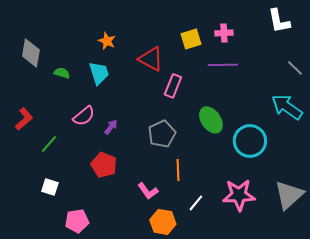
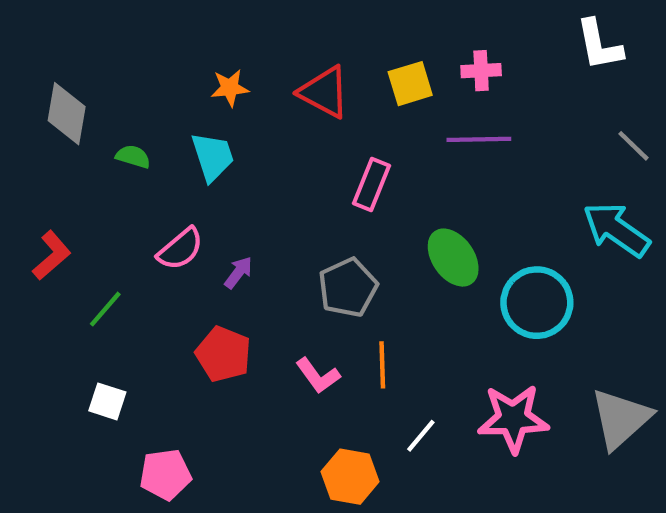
orange star: (107, 41) -> (230, 88), turned -30
red triangle: (151, 59) -> (324, 92), moved
pink L-shape: (148, 191) -> (318, 376), moved

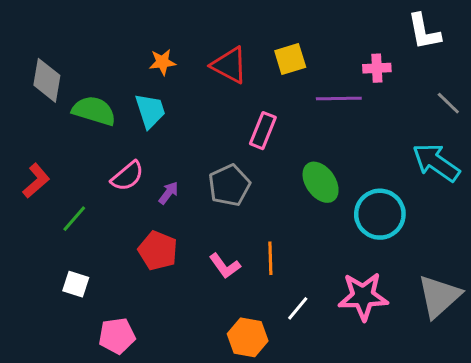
pink cross: (481, 71) -> (377, 68), moved
green semicircle: (133, 157) -> (94, 111), size x1.8
gray pentagon: (348, 288) -> (229, 185), moved

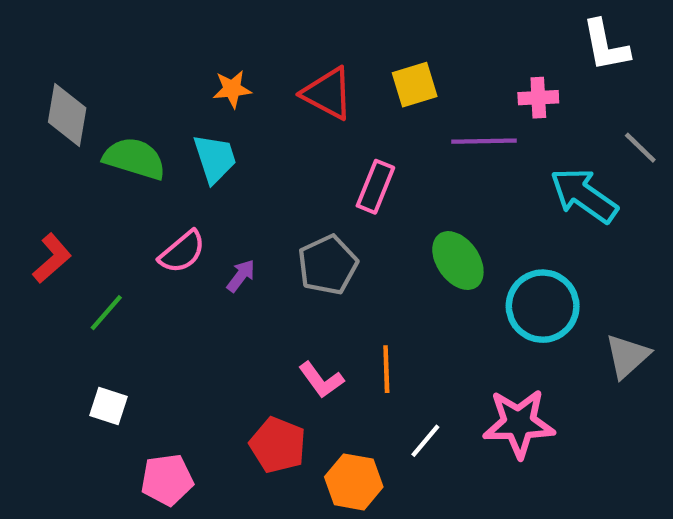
cyan arrow: (436, 162) -> (584, 195), moved
red pentagon: (158, 251) -> (278, 445), moved
gray triangle: (439, 296) -> (627, 356), moved, size x0.7

